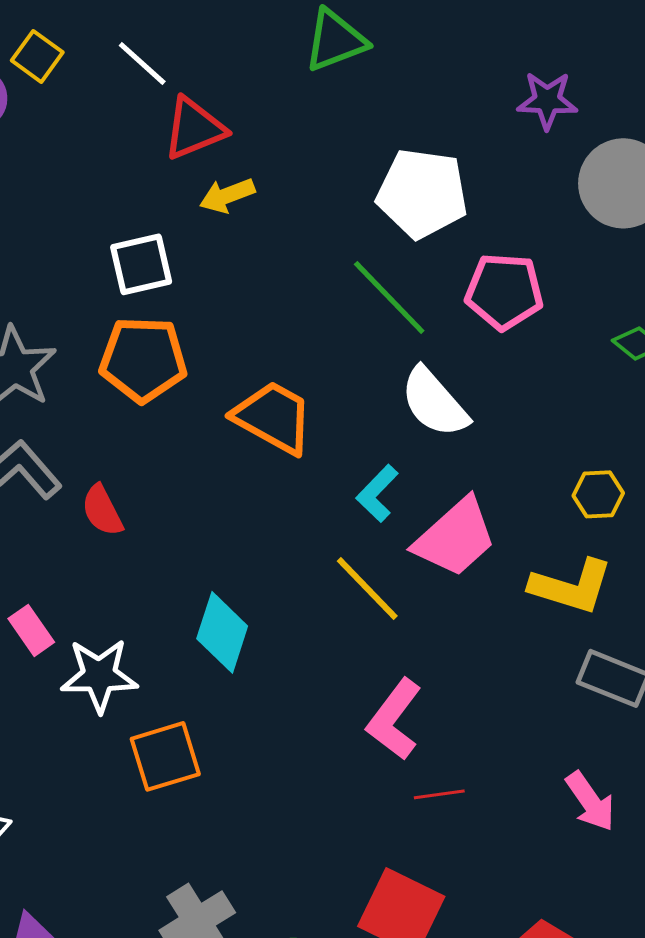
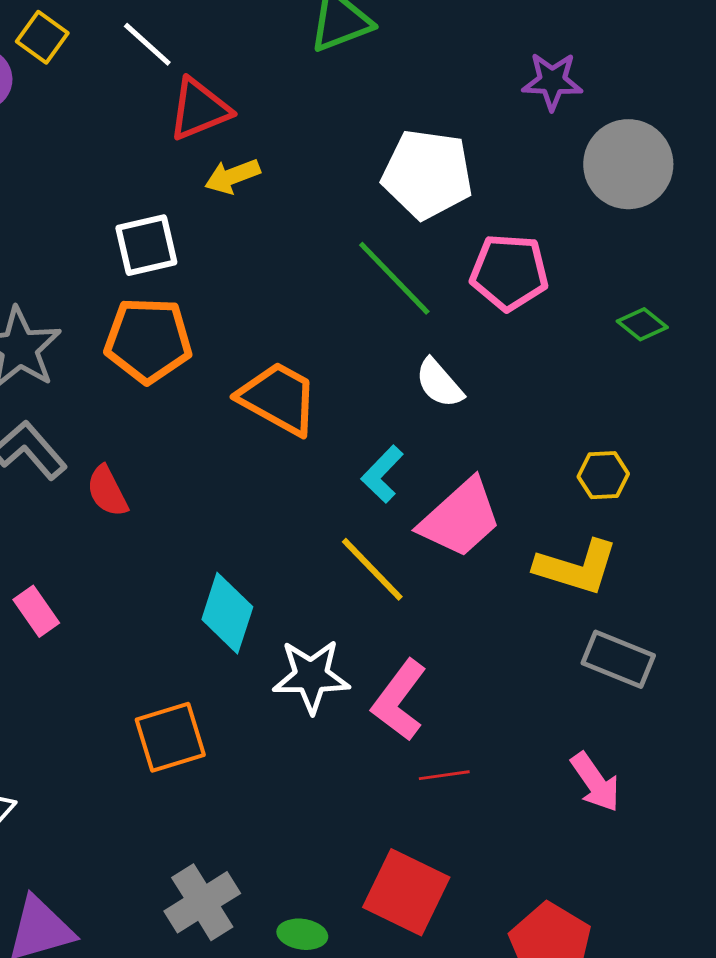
white semicircle: (434, 402) -> (439, 383), size x0.7
white star: (99, 675) -> (311, 676), moved

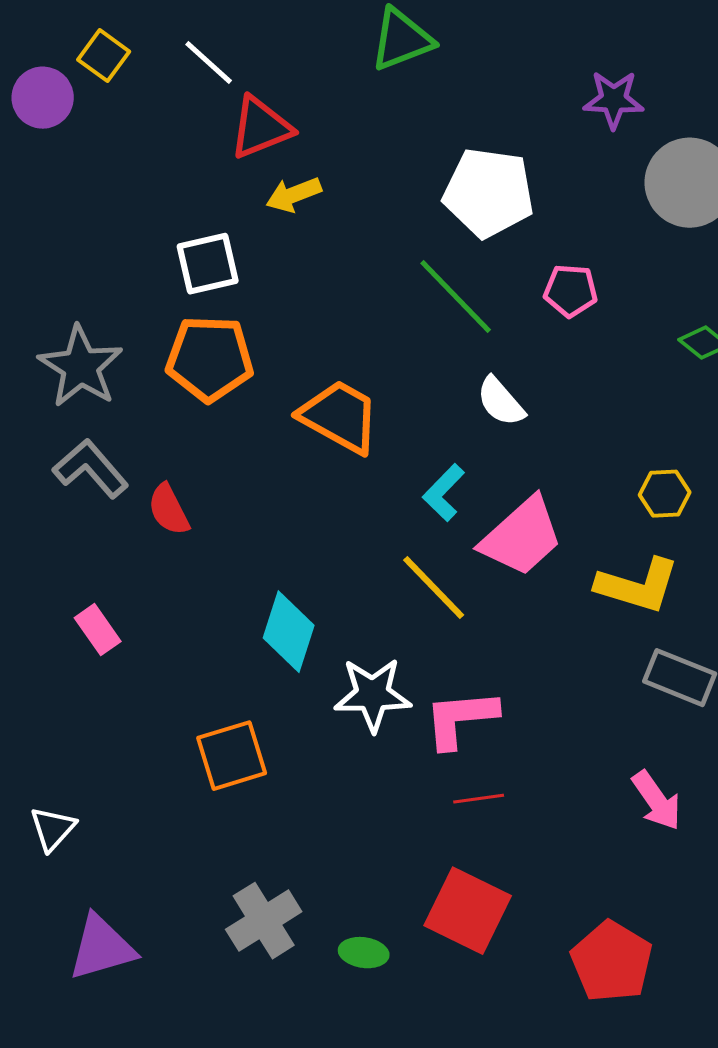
pink pentagon: (509, 272) -> (571, 291), size x0.7
pink L-shape: (399, 700) -> (461, 719), turned 48
red line: (444, 775) -> (479, 799), moved

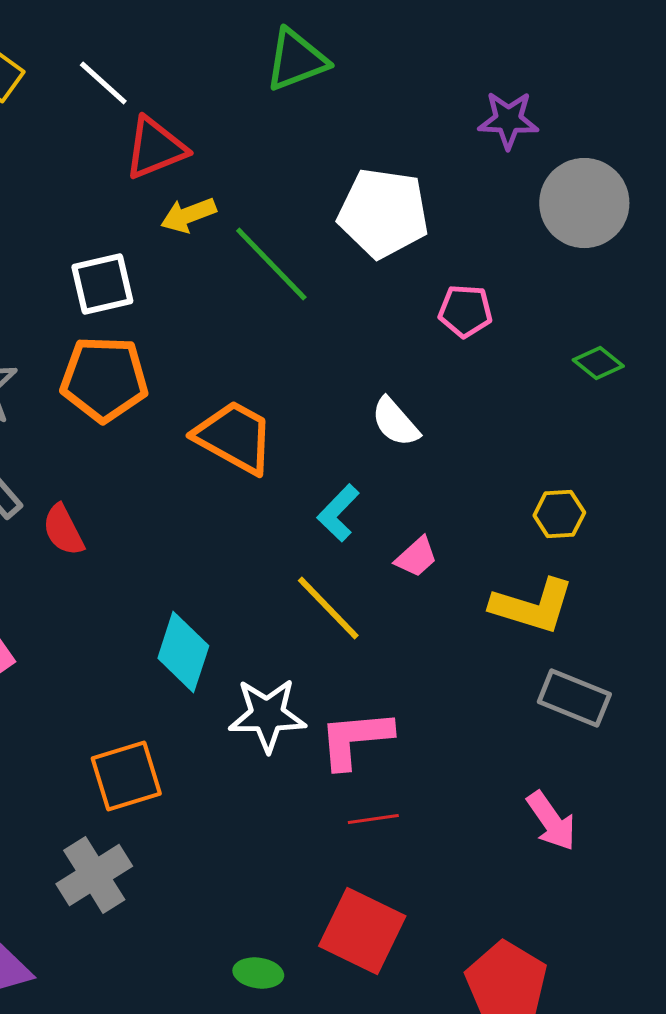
green line: (456, 297) -> (271, 264), moved
pink trapezoid: (522, 537) -> (416, 557), size x0.5
gray cross: (264, 921) -> (94, 875), moved

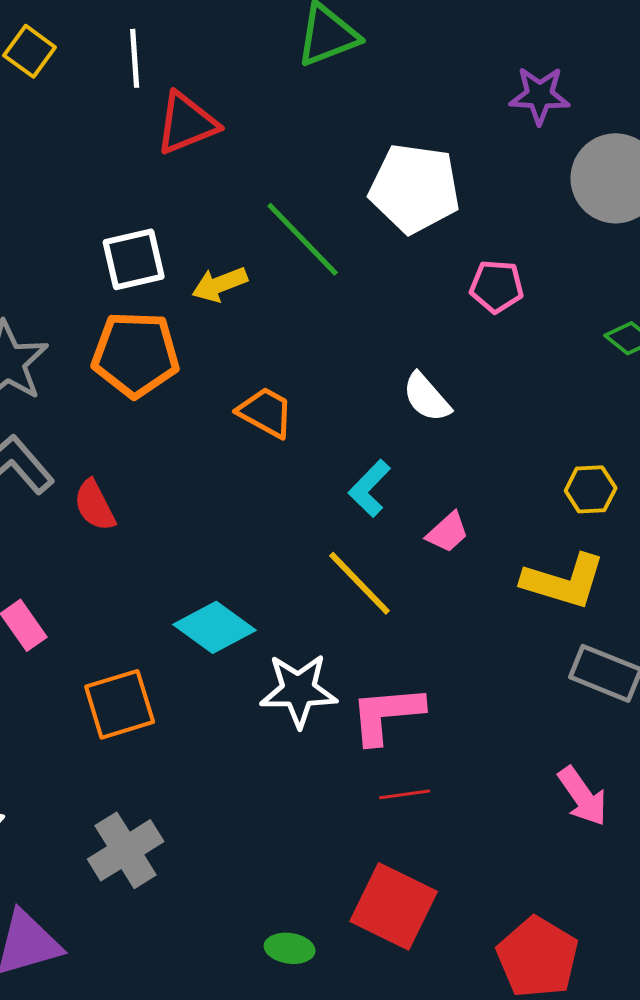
white line: (103, 83) -> (135, 58), turned 44
yellow arrow: (188, 215) -> (220, 284), moved
orange trapezoid: (234, 437) -> (266, 412), size x0.7
cyan diamond: (183, 652) -> (215, 627), turned -72
orange square: (126, 776) -> (120, 704), moved

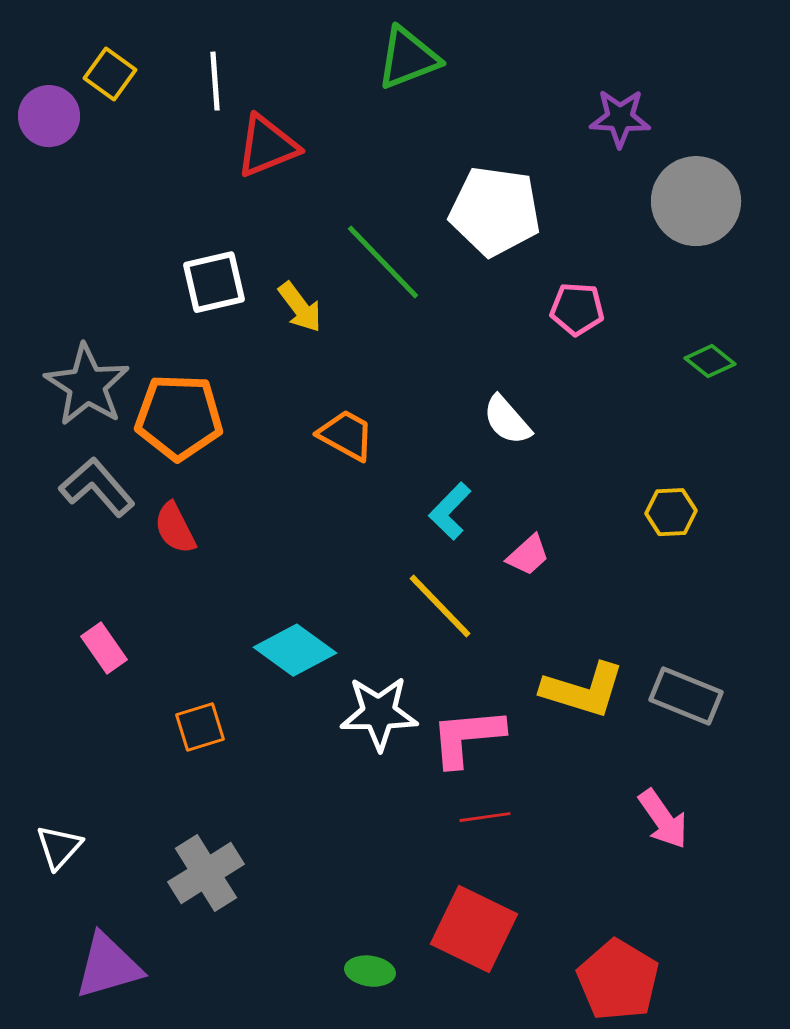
yellow arrow: (220, 284) -> (300, 307), turned -106
orange pentagon: (136, 354) -> (179, 417), moved
yellow L-shape: (564, 581) -> (583, 690), moved
orange square: (120, 704) -> (200, 727), size x0.7

